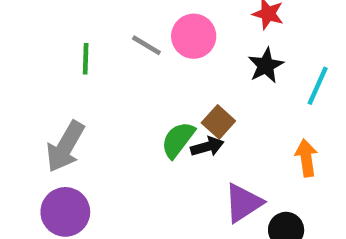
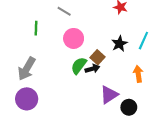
pink circle: (194, 36) -> (74, 38), moved
gray line: (146, 45) -> (64, 11), moved
black star: (266, 66) -> (119, 44), moved

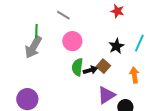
brown square: (98, 57) -> (103, 66), moved
green semicircle: (79, 66) -> (77, 67), turned -30
gray arrow: (27, 69) -> (33, 47), moved

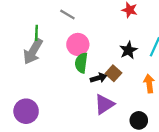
green semicircle: (77, 67) -> (81, 63), moved
purple triangle: (106, 95) -> (104, 104), moved

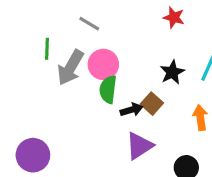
gray arrow: (33, 51) -> (70, 68), moved

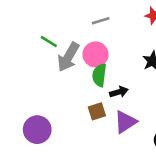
gray line: (89, 24) -> (101, 21), moved, turned -48
green line: (47, 49) -> (49, 41), turned -60
brown square: (152, 104) -> (97, 111), moved, turned 30

